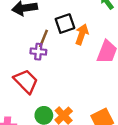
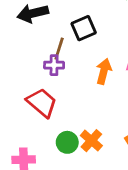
orange arrow: (82, 34) -> (104, 71), moved

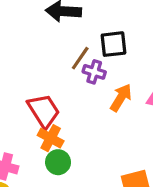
purple cross: (54, 65) -> (94, 72), moved
orange cross: (91, 141) -> (51, 138), moved, turned -30

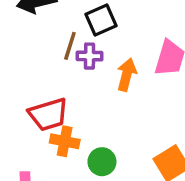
red trapezoid: (44, 111) -> (48, 114), turned 123
green circle: (58, 162) -> (102, 162), moved

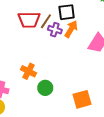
orange arrow: (127, 75) -> (71, 29), moved
red trapezoid: (48, 114) -> (29, 20), moved

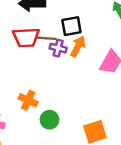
brown line: (46, 21) -> (47, 38), turned 63

